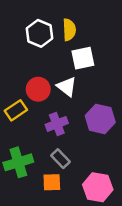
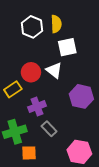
purple cross: (57, 124) -> (37, 107), moved
orange square: (52, 182) -> (29, 153), moved

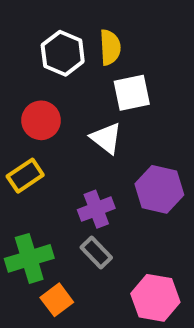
red circle: (31, 72) -> (41, 120), moved
purple cross: (37, 107) -> (96, 209), moved
orange square: (29, 153) -> (57, 300), turned -35

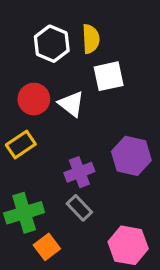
white triangle: (106, 138) -> (71, 104), moved

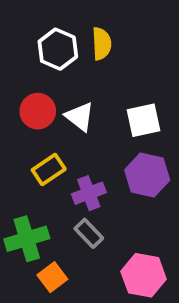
white square: (109, 76) -> (144, 120), moved
yellow rectangle: (21, 145) -> (49, 169), moved

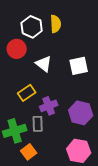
red circle: (38, 111) -> (17, 49), moved
purple hexagon: (147, 175) -> (81, 113), moved
gray rectangle: (89, 233) -> (38, 124), moved, turned 42

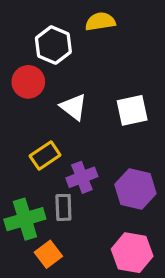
yellow semicircle: (56, 24) -> (100, 22), moved, turned -96

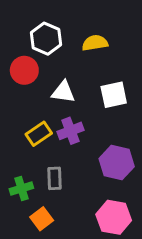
yellow semicircle: (100, 22) -> (95, 43), moved
white triangle: (73, 107) -> (63, 92), turned -30
purple cross: (82, 177) -> (70, 131), moved
green cross: (25, 219) -> (21, 188), size x0.7

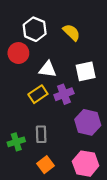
yellow semicircle: (95, 43) -> (72, 32), turned 54
purple cross: (70, 131) -> (64, 94), moved
yellow rectangle: (39, 134) -> (38, 94), moved
orange square: (42, 219) -> (46, 165), moved

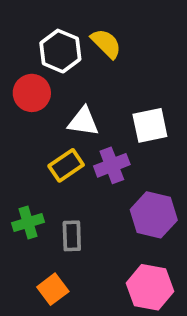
yellow semicircle: (72, 32) -> (106, 43), moved
green cross: (16, 142) -> (28, 222), moved
orange square: (46, 165) -> (53, 289), moved

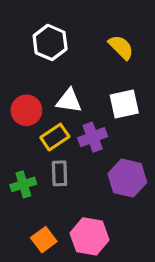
yellow semicircle: (106, 43) -> (121, 47), moved
red circle: (32, 93) -> (26, 110), moved
gray rectangle: (72, 236) -> (60, 173), moved
pink hexagon: (150, 287) -> (90, 236), moved

